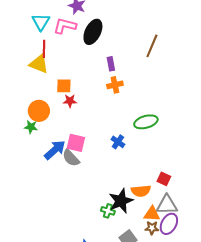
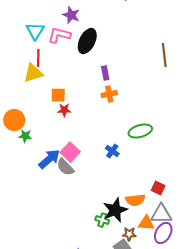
brown line: (152, 46) -> (164, 55), moved, turned -30
yellow triangle: (39, 64) -> (33, 73), turned -40
orange circle: (39, 111) -> (14, 120), moved
pink square: (76, 143) -> (70, 152), turned 30
brown star: (152, 228) -> (129, 234), moved

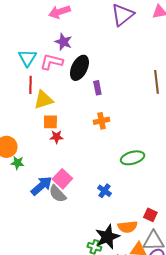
yellow triangle: (33, 73) -> (43, 100), moved
purple rectangle: (105, 73) -> (97, 88), moved
blue cross: (112, 151) -> (104, 191), moved

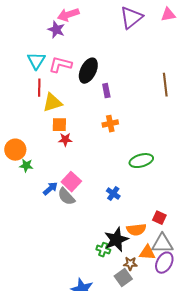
purple star: (63, 42) -> (56, 30), moved
blue arrow: (41, 186) -> (50, 189), size x0.7

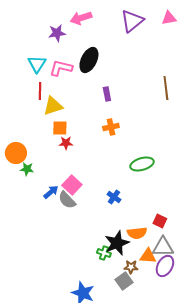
pink arrow: (68, 15) -> (81, 18), moved
purple star: (56, 30) -> (57, 33), turned -30
black ellipse: (88, 71) -> (89, 60), moved

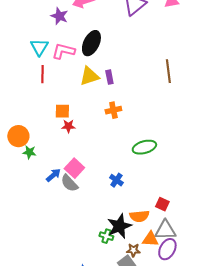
purple star: (57, 33) -> (59, 16), turned 30
yellow triangle: (53, 106) -> (89, 76), moved

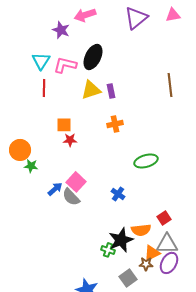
red square: (162, 204) -> (164, 218), turned 32
orange triangle: (150, 239) -> (152, 253), turned -30
brown star: (133, 250) -> (146, 264), moved

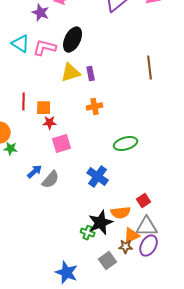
cyan triangle: (41, 61) -> (21, 44), turned -30
red line: (44, 88) -> (24, 102), moved
pink square: (76, 182) -> (62, 144), moved, turned 30
blue cross: (118, 194) -> (98, 177), size x1.5
gray semicircle: (71, 197) -> (51, 180), turned -96

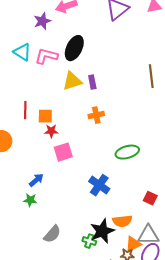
purple star: (41, 13) -> (42, 21), turned 30
green star: (11, 149) -> (30, 200), moved
gray semicircle: (51, 180) -> (52, 234), moved
red square: (144, 201) -> (150, 198), moved, turned -32

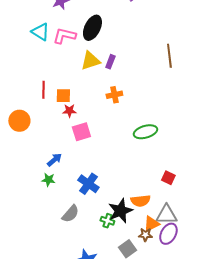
purple rectangle: (92, 82) -> (110, 62), turned 32
blue cross: (99, 185) -> (88, 184), moved

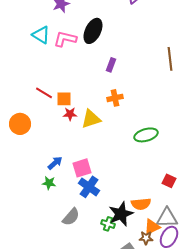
yellow triangle: (90, 61) -> (91, 119), moved
red line: (43, 90) -> (44, 93), turned -60
pink square: (81, 132) -> (82, 168), moved

